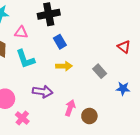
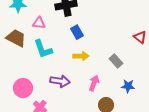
blue star: (123, 89) -> (128, 86), moved
pink arrow: (70, 108) -> (94, 83), moved

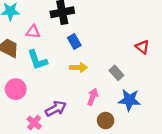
purple arrow: (60, 81) -> (56, 109), moved, turned -36
blue star: (128, 86) -> (129, 100), size x1.5
pink circle: (23, 88) -> (16, 89), moved

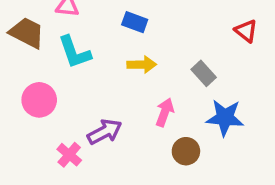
blue rectangle: (74, 42) -> (135, 22), turned -40

